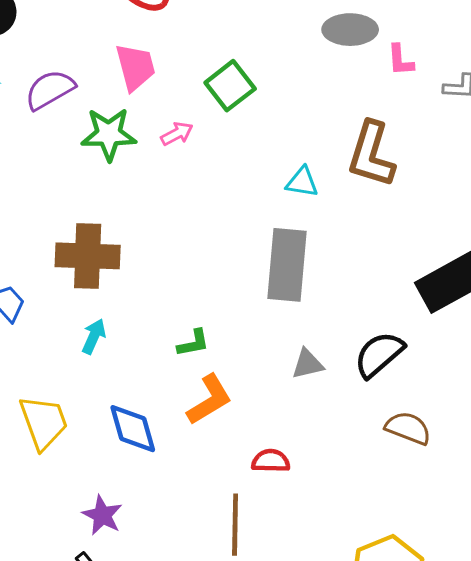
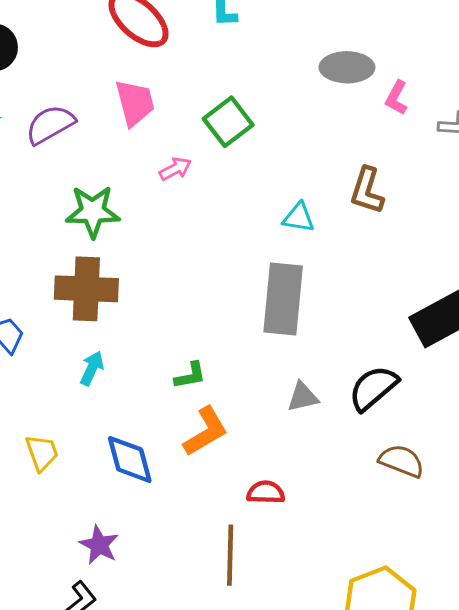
pink L-shape: (400, 60) -> (396, 98), turned 32
green star: (109, 134) -> (93, 212), moved
brown L-shape: (371, 154) -> (367, 191), size x0.7
yellow trapezoid: (44, 422) -> (42, 453), size x0.7

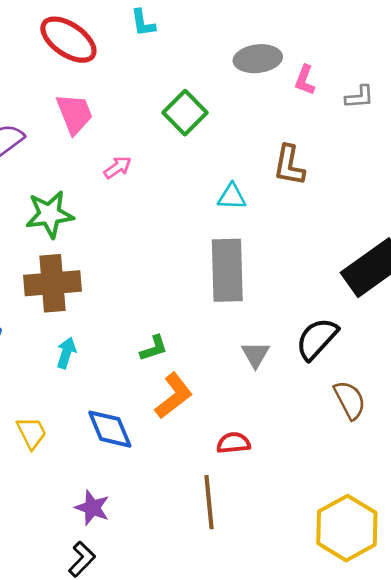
green square: (228, 122) -> (185, 113), moved
gray triangle: (303, 397) -> (255, 354), turned -40
brown semicircle: (401, 461) -> (350, 400), turned 48

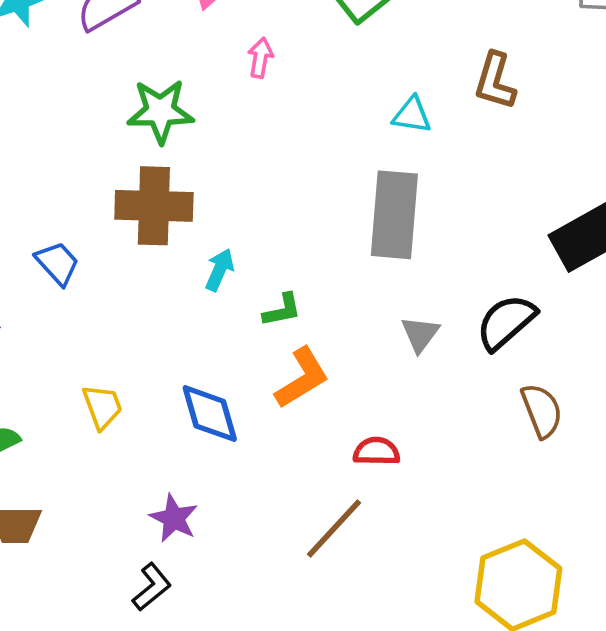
pink arrow: (118, 167) -> (260, 58), turned -52
cyan arrow: (66, 353) -> (220, 270), moved
brown line: (209, 502) -> (334, 529), turned 42

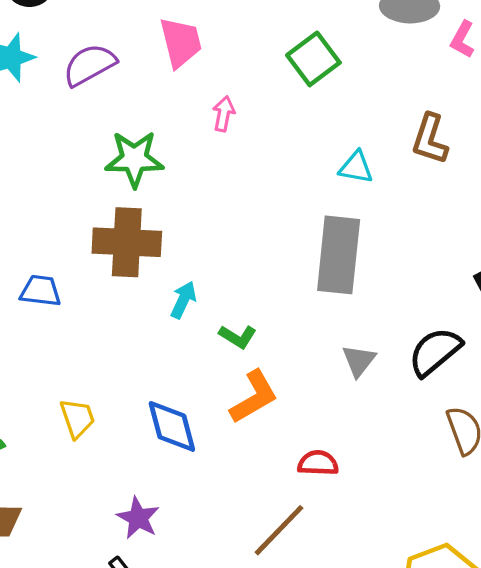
blue trapezoid: (57, 263) -> (41, 291), turned -42
green L-shape: (282, 310) -> (238, 337), turned 42

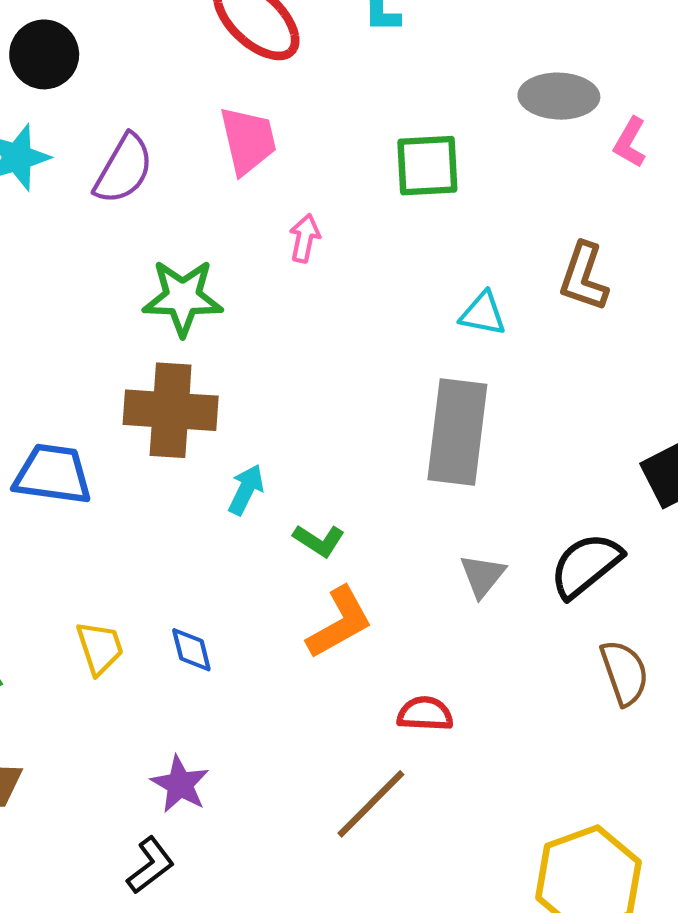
green square: (313, 59) -> (427, 166), turned 33
purple semicircle: (89, 65) -> (124, 169), turned 148
blue trapezoid: (41, 291) -> (53, 474), size x1.4
blue diamond: (172, 426) -> (191, 650), moved, size x0.6

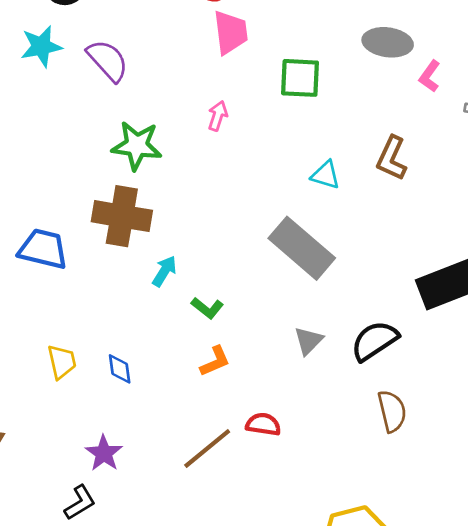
pink trapezoid: (248, 140) -> (231, 32), moved
purple semicircle: (124, 169) -> (108, 60), turned -78
gray rectangle: (457, 432) -> (302, 248), turned -62
orange L-shape: (340, 623) -> (215, 361), size x0.7
brown line: (371, 804) -> (207, 448), moved

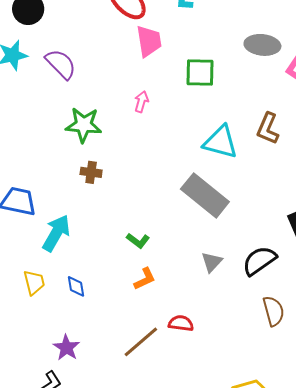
cyan triangle: (326, 175) -> (221, 142), size x1.6
brown cross: (122, 216) -> (91, 172), moved, size x0.5
cyan arrow: (164, 271) -> (56, 233), moved, size x1.6

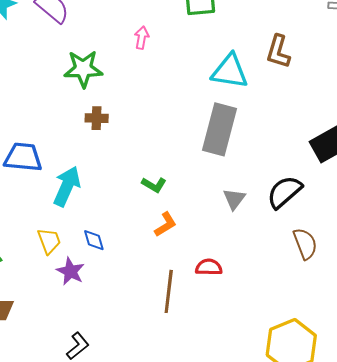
gray rectangle: (205, 195) -> (219, 129), turned 72
brown line: (141, 342) -> (169, 291), turned -36
purple star: (66, 348) -> (71, 271), moved

